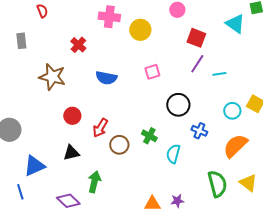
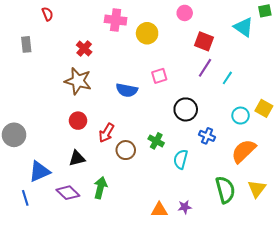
cyan line: (219, 74) -> (227, 78), turned -48
brown star: (52, 77) -> (78, 81), moved
blue semicircle: (106, 78) -> (127, 90), moved
yellow triangle: (248, 183) -> (257, 189), turned 30
purple diamond: (68, 201) -> (68, 193), moved

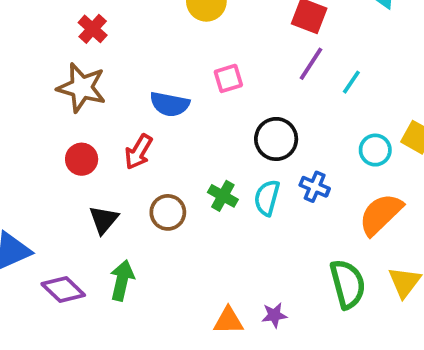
red arrow: (106, 133) -> (138, 152), moved
black triangle: (77, 158) -> (104, 220), moved, turned -36
cyan semicircle: (181, 159) -> (267, 198), moved

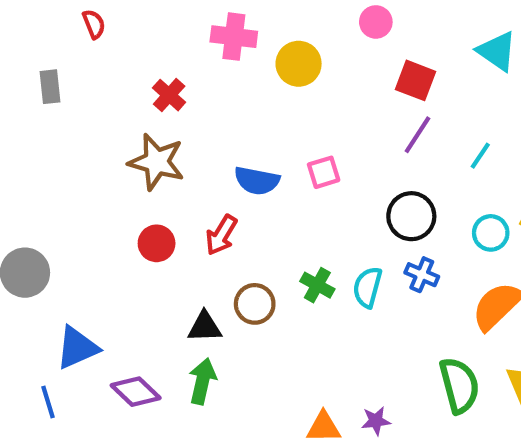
pink square: (228, 78) -> (324, 172), moved
cyan line: (351, 82) -> (480, 156), moved
black circle: (276, 139) -> (411, 216), moved
black triangle: (104, 220) -> (205, 327), moved, turned 48

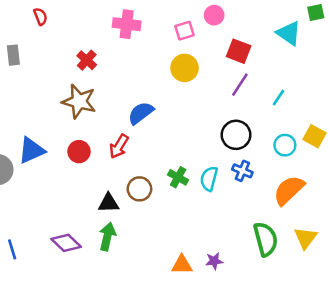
yellow circle: (299, 64) -> (185, 68), moved
pink square: (324, 172) -> (185, 31), moved
blue semicircle: (257, 181) -> (141, 113), turned 132
blue triangle: (77, 348) -> (31, 150), moved

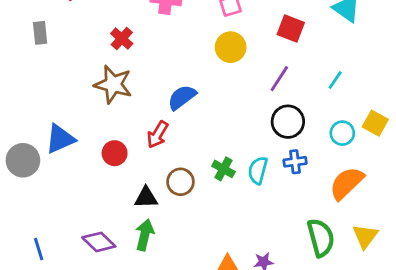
purple line: (240, 85) -> (279, 79), moved
red circle: (79, 152) -> (115, 153), moved
blue cross: (242, 171) -> (295, 162), turned -30

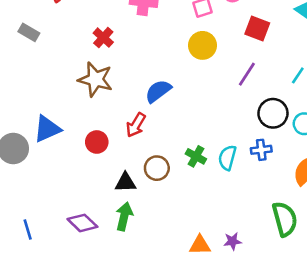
gray rectangle: (40, 33) -> (29, 32), turned -54
black circle: (288, 122) -> (273, 113), moved

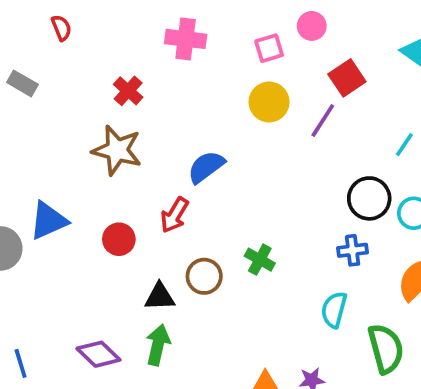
red square: (257, 28) -> (347, 78), turned 35
purple line: (247, 74) -> (323, 121), moved
cyan semicircle: (227, 158) -> (334, 310), moved

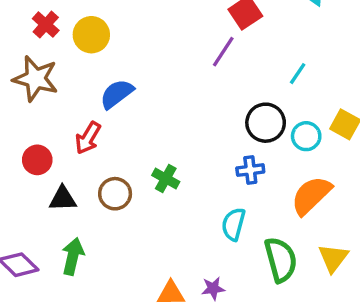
yellow circle: (269, 102) -> (91, 35), moved
black triangle: (160, 297) -> (63, 199), moved

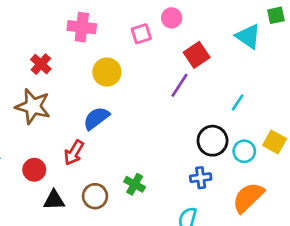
yellow circle: (91, 35) -> (107, 72), moved

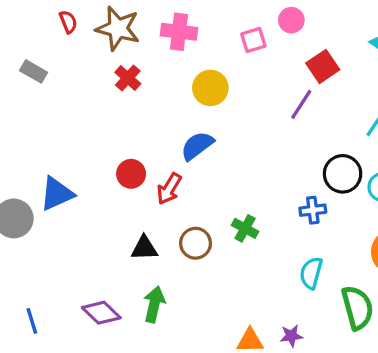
brown star: (33, 106) -> (118, 28), moved
red circle: (34, 170) -> (131, 174), moved
blue cross: (201, 178) -> (313, 210), moved

